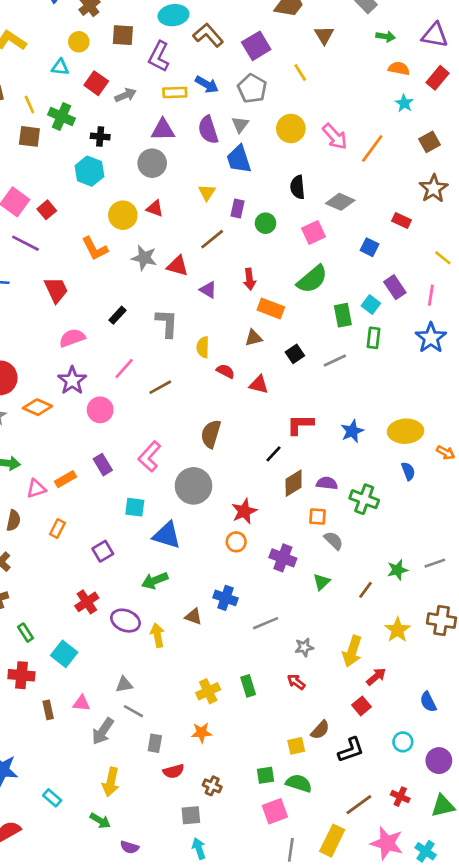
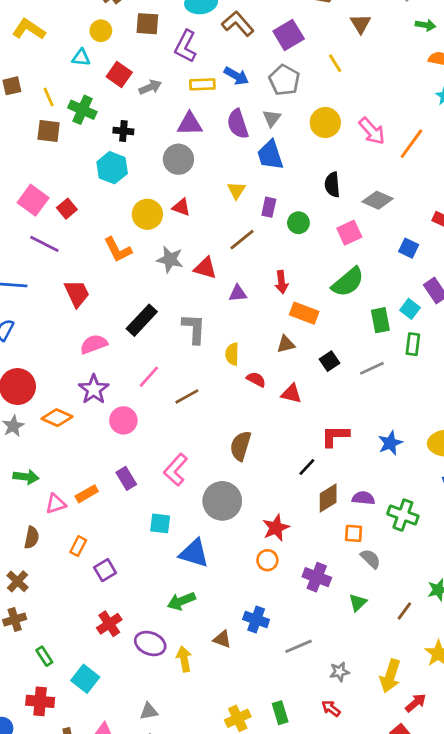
purple triangle: (208, 290) -> (238, 293), turned -36
black rectangle: (117, 315) -> (142, 320), size x1.6
purple square: (103, 551) -> (105, 570), moved

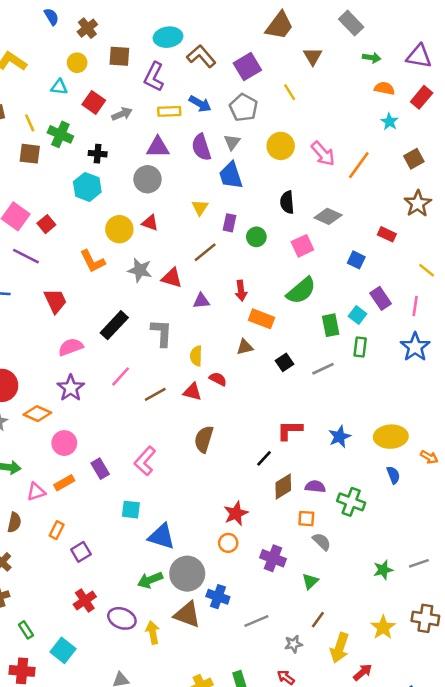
red triangle: (291, 394) -> (192, 392), moved
pink circle: (123, 420) -> (64, 443), moved
gray circle: (222, 501) -> (187, 574), moved
brown line: (404, 611) -> (318, 620), moved
brown triangle: (222, 639) -> (187, 615), size x1.6

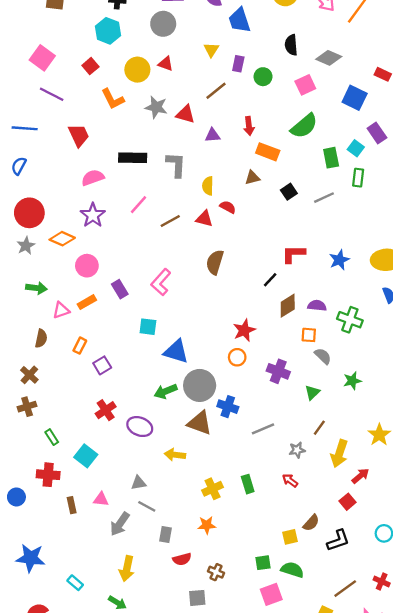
red square: (46, 224) -> (90, 66), moved
blue square: (356, 260) -> (355, 98), size x1.5
black rectangle: (114, 325) -> (133, 158), turned 48
green star: (383, 570) -> (352, 381), moved
yellow arrow: (153, 633) -> (175, 455), moved, turned -72

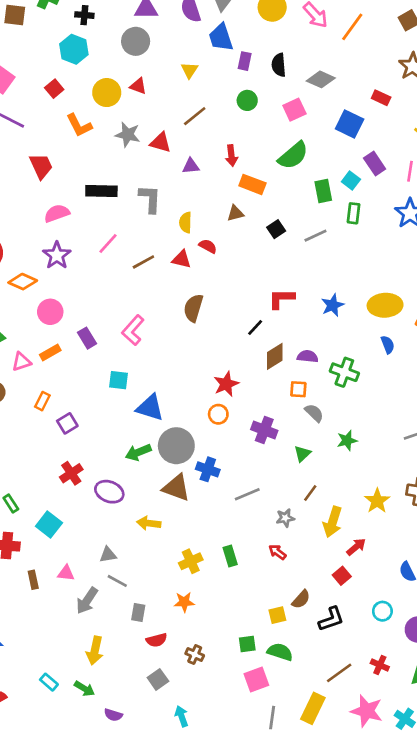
purple rectangle: (238, 64) -> (245, 61), moved
cyan rectangle: (75, 583) -> (49, 682), moved
gray square: (197, 598) -> (158, 679), moved, turned -30

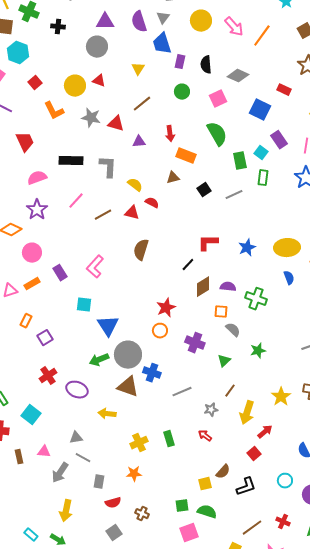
cyan hexagon: (74, 49) -> (18, 53), moved
green semicircle: (293, 156) -> (217, 134), turned -80
yellow semicircle: (185, 223) -> (135, 185), turned 126
blue triangle: (150, 408) -> (108, 326), turned 40

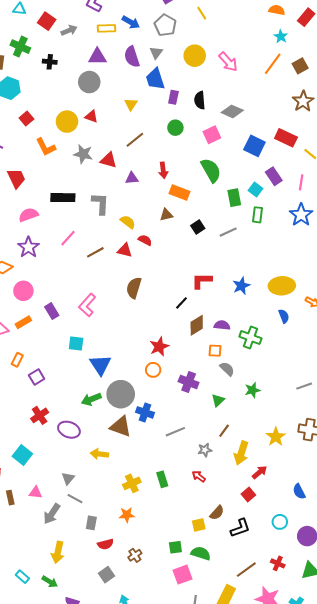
orange line: (262, 36) -> (273, 64), moved
red rectangle: (284, 90) -> (286, 138), moved, size x1.5
gray triangle: (76, 438) -> (68, 478), turned -40
brown cross: (142, 514) -> (135, 555), turned 32

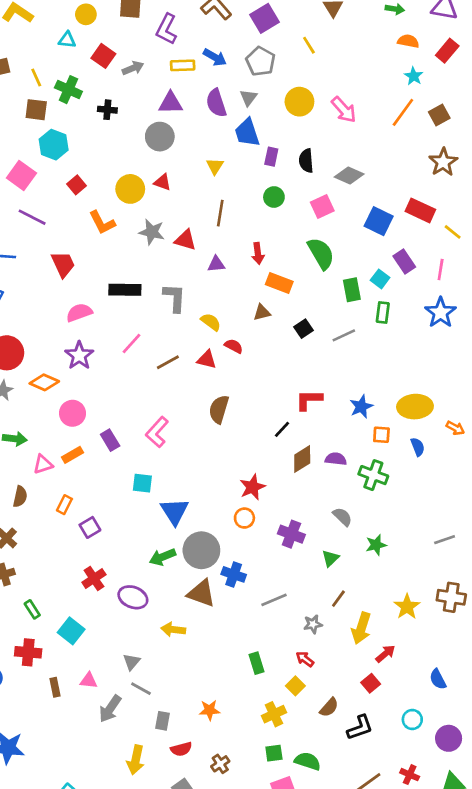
brown line: (135, 140) -> (220, 213), turned -42
orange square: (215, 351) -> (381, 435), moved
yellow cross: (132, 483) -> (274, 714), moved
yellow square: (199, 525) -> (295, 686), moved, turned -32
yellow arrow: (58, 552) -> (136, 760), moved

